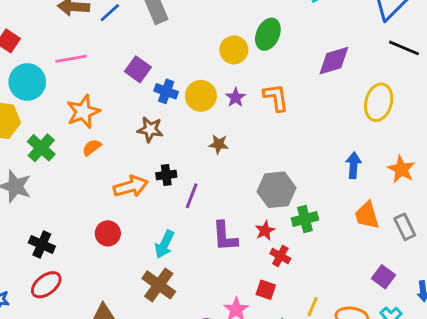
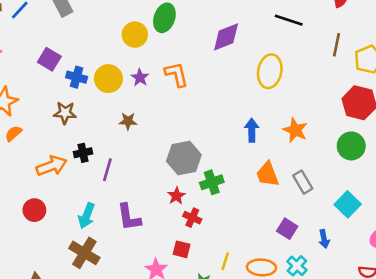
purple L-shape: (225, 236) -> (129, 217), moved

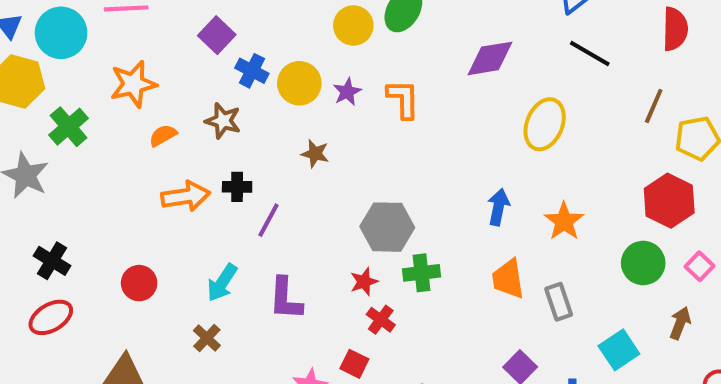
orange semicircle: (13, 133) -> (163, 135), moved
red circle: (34, 210) -> (139, 283), moved
brown cross: (84, 253) -> (207, 338), size x0.6

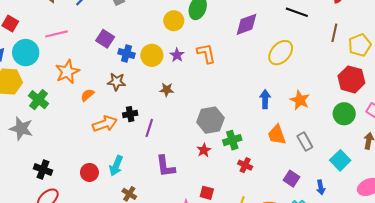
yellow ellipse: (545, 124) -> (281, 53), turned 30
cyan arrow: (222, 283) -> (116, 166), moved
red cross: (381, 320) -> (245, 165), moved

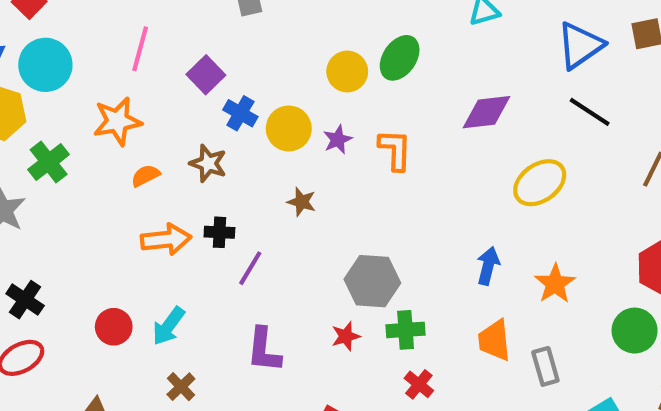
pink line: (56, 34) -> (140, 49), moved, turned -75

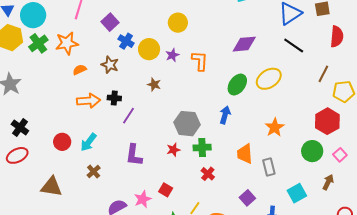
green ellipse: (400, 58) -> (237, 85), moved
green cross: (49, 162) -> (38, 43), moved
blue arrow: (488, 266) -> (225, 115), moved

